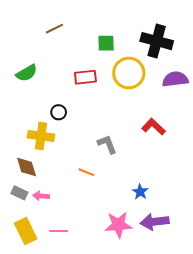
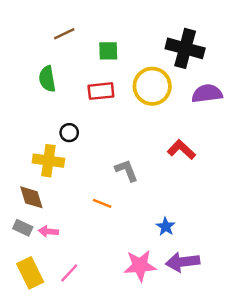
green square: (106, 43) -> (108, 51), moved
green semicircle: (27, 73) -> (47, 79), moved, turned 110
pink line: (59, 231) -> (69, 273), turned -48

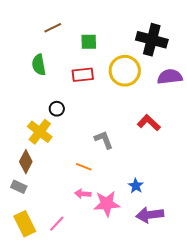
yellow cross: (48, 161) -> (40, 132), turned 30
brown diamond: (31, 197) -> (26, 162), turned 45
pink arrow: (48, 231) -> (83, 194), moved
pink star: (140, 266) -> (107, 204), moved

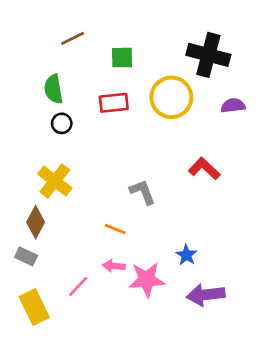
purple semicircle: (170, 77) -> (233, 106), size x0.7
black circle: (57, 109) -> (62, 123), moved
pink line: (57, 224) -> (78, 287), moved

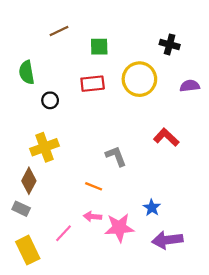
black cross: (208, 55) -> (170, 44), size x0.6
green semicircle: (53, 89) -> (27, 72), moved
yellow cross: (55, 181) -> (44, 147), turned 32

